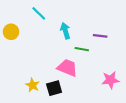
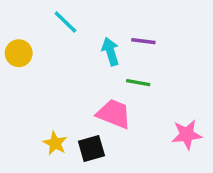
purple line: (100, 36) -> (143, 41), moved

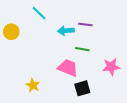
cyan arrow: (110, 51) -> (66, 31), turned -77
pink star: (187, 135) -> (111, 67), moved
black square: (91, 148) -> (82, 88), moved

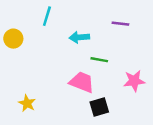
cyan line: (39, 13) -> (47, 16), turned 63
purple line: (85, 24) -> (120, 24), moved
yellow star: (33, 85) -> (27, 103), moved

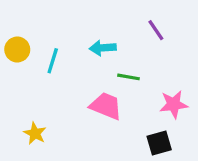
cyan line: (47, 16) -> (53, 61), moved
purple line: (120, 24) -> (156, 30), turned 49
black square: (99, 107) -> (159, 143), moved

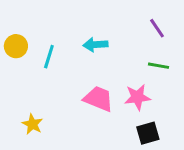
purple line: (156, 30) -> (157, 28), moved
green line: (128, 77) -> (158, 66), moved
pink star: (174, 104) -> (137, 97), moved

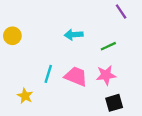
purple line: (157, 28) -> (121, 11), moved
cyan line: (49, 57) -> (48, 74), moved
green line: (158, 66) -> (108, 46), moved, turned -35

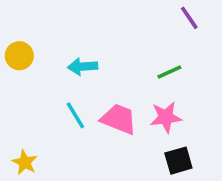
cyan arrow: (74, 35) -> (83, 67), moved
cyan line: (48, 74) -> (75, 115), turned -48
yellow star: (25, 96) -> (25, 162), moved

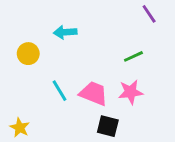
yellow circle: (19, 56) -> (28, 54), moved
cyan arrow: (83, 67) -> (65, 32), moved
black square: (178, 161) -> (108, 126), moved, turned 30

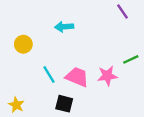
cyan arrow: (65, 32) -> (64, 27), moved
green line: (133, 56) -> (131, 59), moved
black square: (108, 126) -> (64, 104), moved

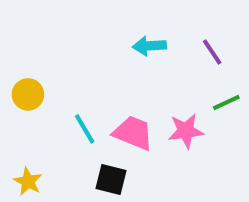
purple line: (123, 12) -> (212, 52), moved
cyan arrow: (64, 27) -> (149, 46), moved
yellow circle: (23, 44) -> (28, 94), moved

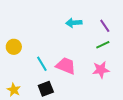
green line: (226, 103) -> (103, 45), moved
pink star: (186, 131) -> (101, 70), moved
black square: (111, 179) -> (46, 89), moved, turned -35

